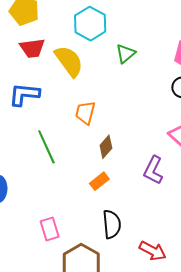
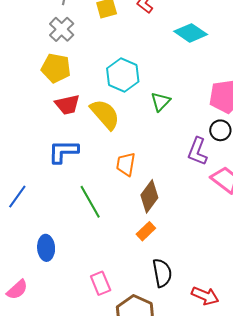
brown diamond: (106, 147) -> (149, 196), size x1.4
purple L-shape: (153, 170) -> (197, 151), moved

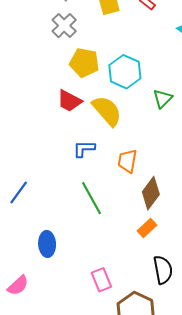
yellow pentagon: (56, 68) -> (84, 63), moved
red trapezoid: (67, 105) -> (69, 101), turned 40
blue L-shape: (63, 151) -> (84, 149), moved, size x0.7

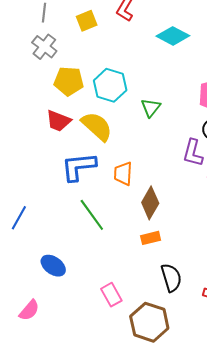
blue L-shape: (84, 149) -> (79, 167), size x1.6
orange rectangle: (147, 228) -> (151, 238), turned 36
blue ellipse: (47, 244) -> (53, 266), turned -45

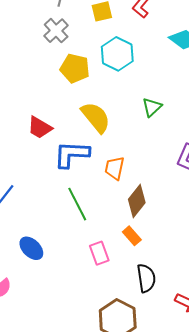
cyan hexagon: (110, 85) -> (117, 54), moved
red trapezoid: (58, 121) -> (40, 128), moved
orange rectangle: (151, 238) -> (132, 236), turned 54
pink rectangle: (111, 295) -> (99, 253), moved

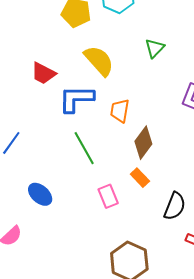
black semicircle: (146, 278) -> (175, 206), moved, turned 32

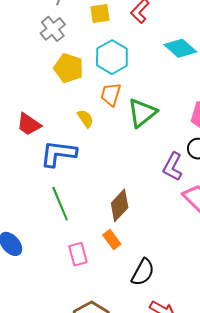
green triangle: (155, 48) -> (142, 113), size x1.5
yellow semicircle: (99, 61) -> (85, 119), size x0.6
orange trapezoid: (120, 111) -> (111, 94), moved

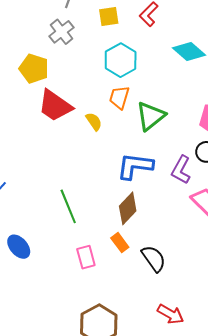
yellow pentagon: (69, 68) -> (34, 69), moved
red trapezoid: (29, 124) -> (55, 106), moved, size x1.4
blue L-shape: (58, 154) -> (135, 166), moved
black semicircle: (143, 272) -> (154, 259), moved, turned -64

